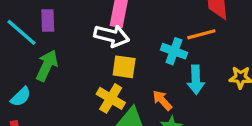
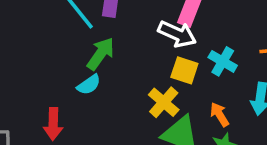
cyan cross: (174, 51) -> (223, 61), moved
cyan semicircle: (21, 97) -> (89, 85), moved

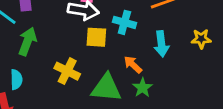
cyan semicircle: (89, 85) -> (16, 80), moved, turned -42
yellow cross: (164, 102) -> (67, 71), moved

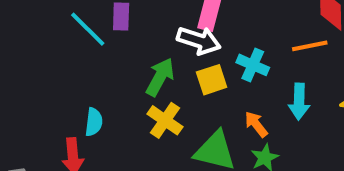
yellow square: (96, 37) -> (212, 80), turned -30
green arrow: (27, 41) -> (160, 77), moved

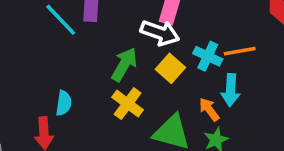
orange line: (310, 46) -> (240, 51), moved
yellow square: (212, 80) -> (170, 68), turned -32
cyan arrow: (299, 101) -> (231, 90), moved

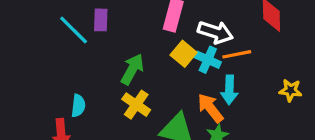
white arrow: (160, 33) -> (215, 32), moved
yellow square: (170, 68) -> (184, 54), moved
orange arrow: (209, 109) -> (210, 108), size x1.4

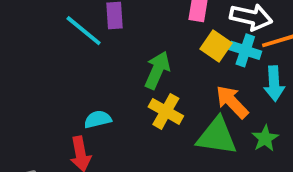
cyan semicircle: (78, 106) -> (98, 119), turned -105
orange arrow: (210, 108) -> (232, 102), moved

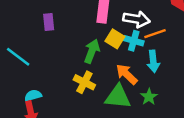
cyan line: (84, 31) -> (18, 57), moved
green arrow: (157, 70) -> (92, 51), moved
cyan semicircle: (98, 119) -> (33, 95), moved

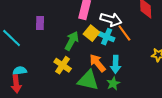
purple rectangle: (49, 22) -> (40, 23), moved
orange line: (155, 34) -> (124, 33), turned 66
cyan arrow: (153, 61) -> (116, 64), moved

